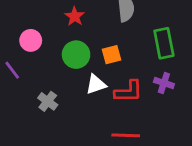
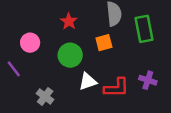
green rectangle: (164, 43) -> (144, 29), moved
orange square: (111, 55) -> (104, 43), moved

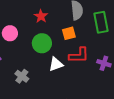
red L-shape: (116, 88) -> (79, 55), moved

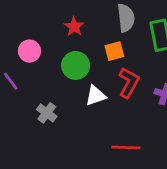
red L-shape: (79, 55) -> (129, 83), turned -60

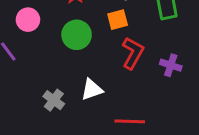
white triangle: (96, 96) -> (92, 89), moved
gray cross: (47, 113) -> (54, 100), moved

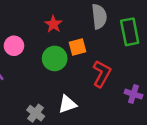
orange square: (118, 20) -> (78, 47), moved
purple cross: (171, 65) -> (133, 94), moved

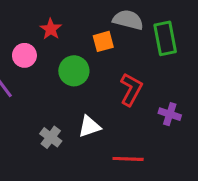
gray semicircle: (99, 17) -> (128, 20), turned -70
red star: (53, 24) -> (51, 29), moved
orange square: (78, 47) -> (103, 41), moved

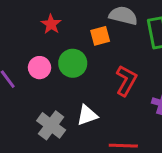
pink circle: (24, 55) -> (39, 68), moved
gray cross: (51, 137) -> (51, 125), size x1.4

